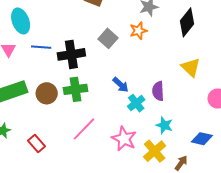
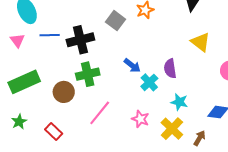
brown circle: (47, 93) -> (64, 92), moved
pink star: (124, 139) -> (140, 119), size x0.7

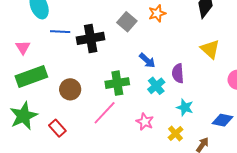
pink triangle: (17, 40) -> (23, 47), moved
blue arrow: (132, 65) -> (147, 61), moved
green cross: (88, 74) -> (117, 83), moved
green star: (19, 122) -> (24, 116), size x1.8
yellow cross: (172, 129) -> (176, 134), size x0.7

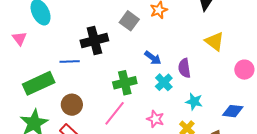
blue line: (60, 32) -> (70, 62), moved
pink triangle: (23, 47) -> (19, 38), moved
brown circle: (70, 89) -> (72, 105), moved

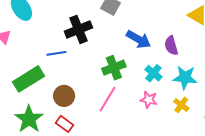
blue arrow: (153, 58) -> (139, 39), size x1.4
cyan cross: (164, 82) -> (153, 73), moved
cyan star: (194, 102) -> (185, 78), size x1.4

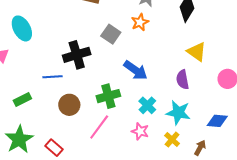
purple semicircle: (171, 46) -> (182, 80), moved
green rectangle: (28, 79) -> (22, 99), size x0.6
brown circle: (64, 96) -> (69, 105), moved

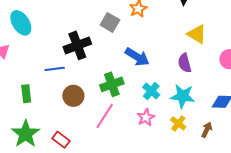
green rectangle: (22, 99) -> (26, 94), turned -66
pink star: (140, 131) -> (146, 117), turned 30

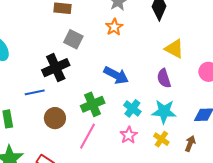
gray square: (110, 22) -> (73, 39), moved

